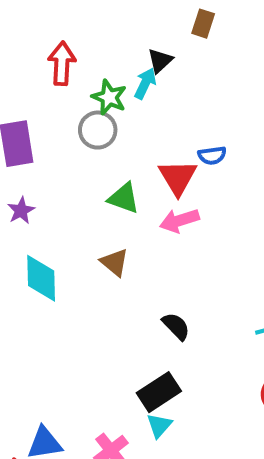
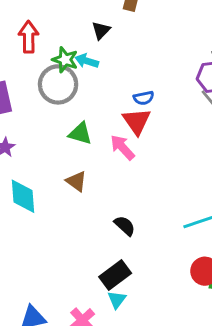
cyan arrow: (145, 83) -> (87, 61), moved, turned -95
gray circle: (98, 130) -> (58, 84), size x1.4
red triangle: (178, 177) -> (137, 121), moved
pink arrow: (179, 221) -> (122, 147), turned 68

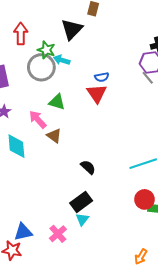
black triangle: (101, 30) -> (72, 29), size x1.6
cyan arrow: (87, 61) -> (62, 60), moved
pink arrow: (122, 147) -> (38, 119), moved

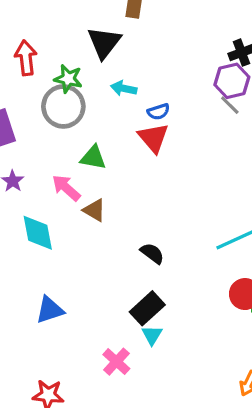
cyan arrow: (62, 60) -> (124, 88), moved
blue triangle: (23, 232) -> (50, 310), moved

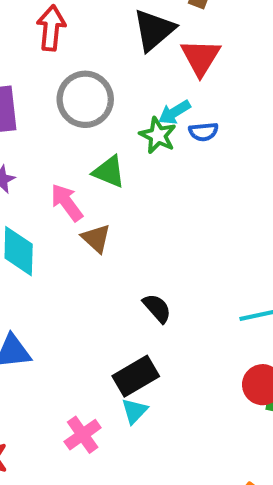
green star: (68, 79) -> (158, 135), moved
cyan arrow: (124, 88) -> (174, 112), moved, turned -55
red triangle: (153, 138) -> (201, 57), moved

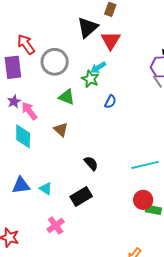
red arrow: (51, 28) -> (26, 44), moved, turned -40
blue semicircle: (203, 132) -> (110, 102), moved, turned -56
pink arrow: (67, 202) -> (29, 111), moved
cyan triangle: (134, 411) -> (46, 189), moved, turned -40

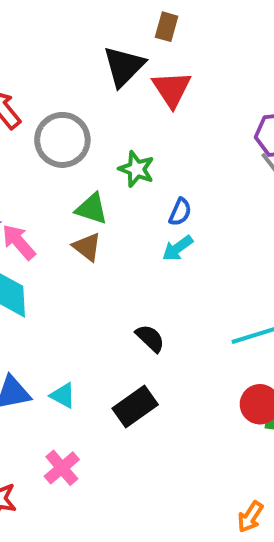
cyan arrow: (98, 68) -> (178, 248), moved
brown triangle: (61, 130) -> (87, 247), moved
pink cross: (56, 225) -> (62, 468), moved

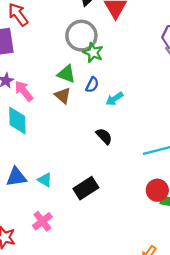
gray circle: (62, 140) -> (81, 36), moved
blue semicircle: (180, 212) -> (92, 85), moved
black semicircle: (150, 338) -> (104, 136), moved

